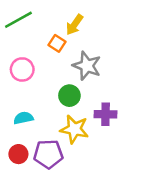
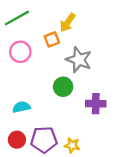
orange square: (57, 43) -> (52, 39), turned 35
pink circle: (22, 69) -> (20, 52), moved
yellow star: (74, 129) -> (72, 145), moved, size x0.6

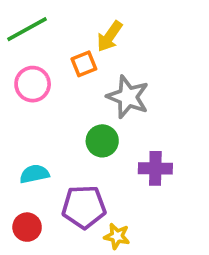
purple pentagon: (44, 140) -> (84, 207), moved

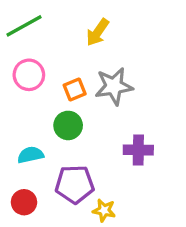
orange square: (84, 64) -> (75, 90), moved
gray star: (128, 97) -> (114, 86), turned -30
green circle: (102, 141) -> (68, 125), moved

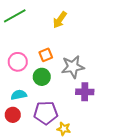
pink circle: (29, 75) -> (18, 62), moved
gray star: (114, 86) -> (73, 67), moved
red circle: (24, 202) -> (13, 115), moved

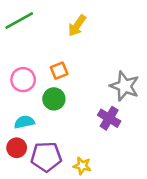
gray star: (73, 67) -> (125, 86), moved, turned 30
purple cross: (85, 92) -> (109, 118), turned 30
purple pentagon: (46, 113) -> (46, 157), moved

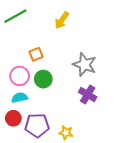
orange square: (59, 71) -> (36, 54), moved
pink circle: (23, 80) -> (20, 76), moved
gray star: (125, 86) -> (85, 65), moved

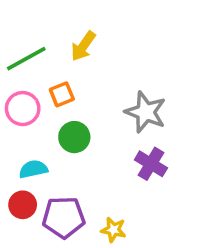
green line: (15, 16) -> (26, 59), moved
yellow arrow: (62, 20) -> (83, 46), moved
pink circle: (20, 76) -> (23, 109), moved

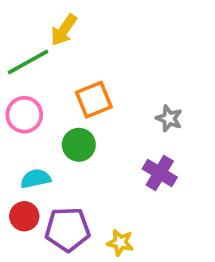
yellow arrow: (83, 46) -> (64, 30), moved
orange square: (62, 94) -> (94, 100), moved, size x1.4
gray star: (146, 112) -> (169, 118), moved, size x0.6

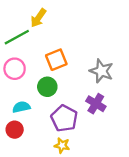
gray star: (169, 118) -> (101, 71), size x1.5
purple pentagon: (68, 229) -> (64, 118), moved, turned 30
yellow star: (120, 243) -> (62, 145), moved

